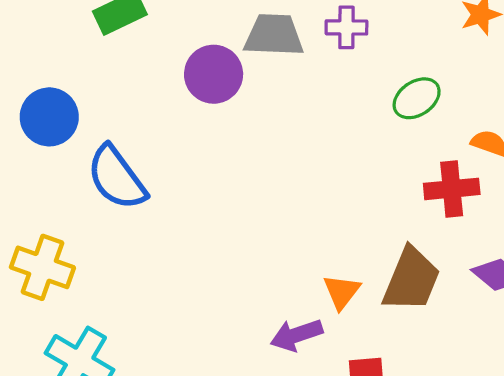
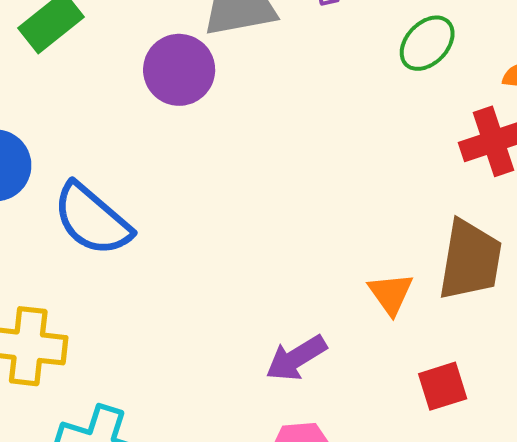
purple arrow: (296, 335) -> (296, 358), moved

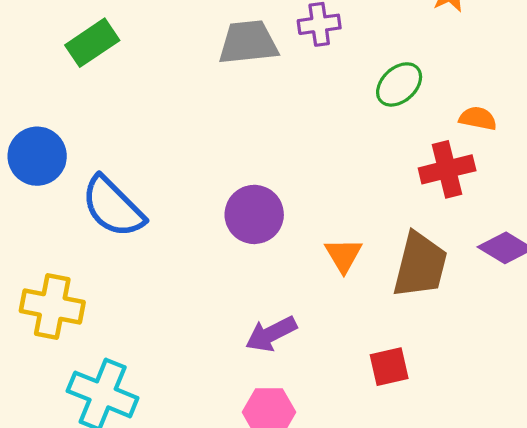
purple circle: (179, 70) -> (254, 214), moved
orange triangle: (391, 294) -> (343, 255), moved

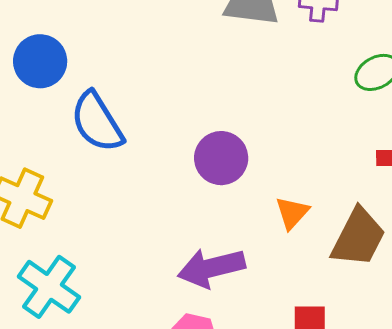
purple arrow: (271, 334) -> (211, 268), size x1.4

